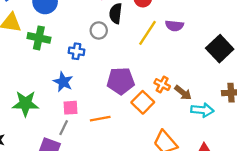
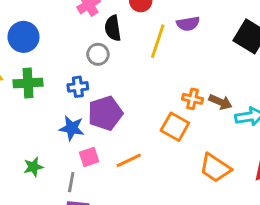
purple pentagon: (121, 81) -> (105, 113), moved
green star: (25, 104) -> (33, 167), size x0.6
gray line: (64, 128) -> (71, 182), moved

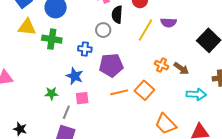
orange cross: (193, 99) -> (162, 65), moved
brown arrow: (220, 102) -> (181, 68), moved
purple pentagon: (105, 113) -> (111, 65), moved
orange line: (129, 160) -> (119, 92), moved
green star: (33, 167) -> (51, 93), moved

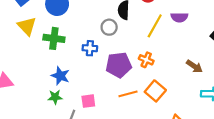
yellow triangle: (27, 27) -> (27, 26), turned 42
orange cross: (162, 65) -> (146, 60), moved
blue star: (75, 76) -> (60, 76), moved

